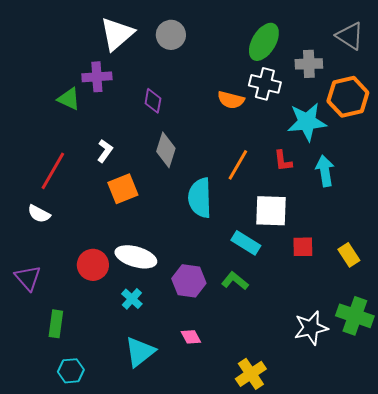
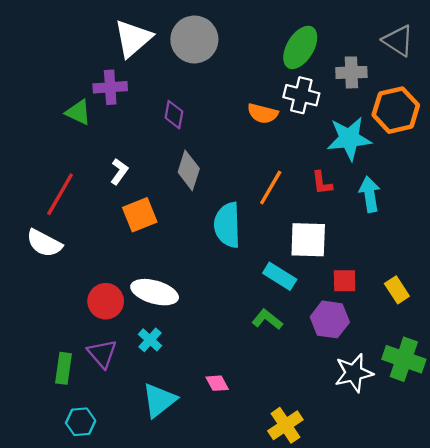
gray circle: (171, 35) -> (194, 39), size x1.4
white semicircle: (39, 214) -> (44, 243), size x1.4
purple triangle: (28, 278) -> (102, 354), moved
purple hexagon: (189, 281) -> (330, 319), moved

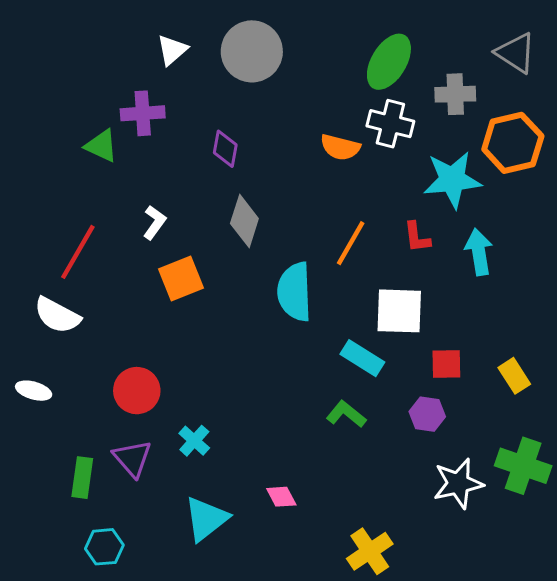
white triangle: (133, 38) -> (172, 50), size x0.6
white ellipse: (155, 292) -> (34, 391), moved, size x0.6
purple hexagon: (330, 319) -> (427, 414), size x0.7

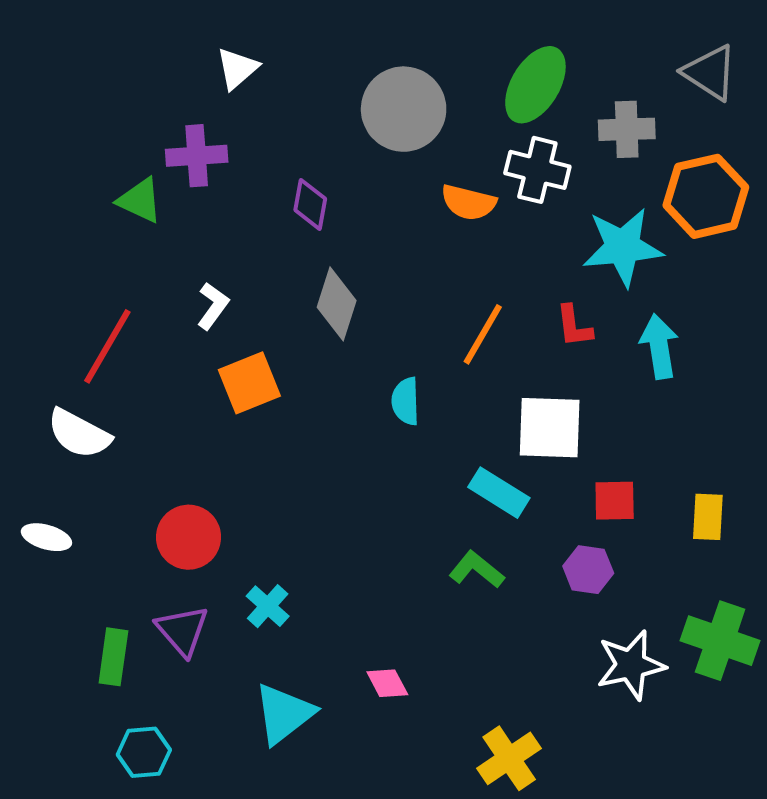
gray circle: (252, 51) -> (404, 109), moved
cyan semicircle: (295, 292) -> (406, 401), size x0.6
yellow rectangle: (514, 376) -> (708, 517), turned 36

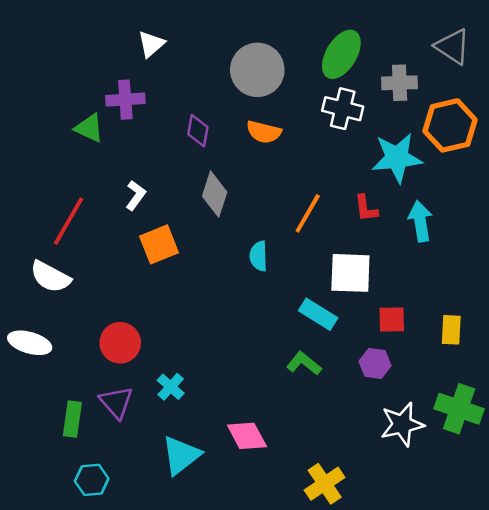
orange semicircle: (468, 202) -> (264, 132), moved
white ellipse: (46, 537) -> (30, 343), size x1.4
pink diamond: (387, 683) -> (247, 436), size x1.5

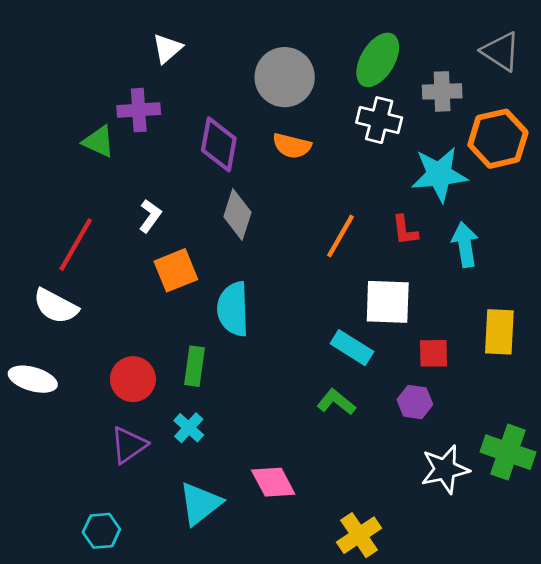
purple diamond: (198, 131) -> (219, 144), size x1.5
cyan semicircle: (259, 256) -> (233, 309), moved, size x1.6
yellow rectangle: (451, 330) -> (499, 332), moved, size x1.4
purple triangle: (116, 402) -> (129, 445), turned 36
green rectangle: (72, 419) -> (194, 366), moved

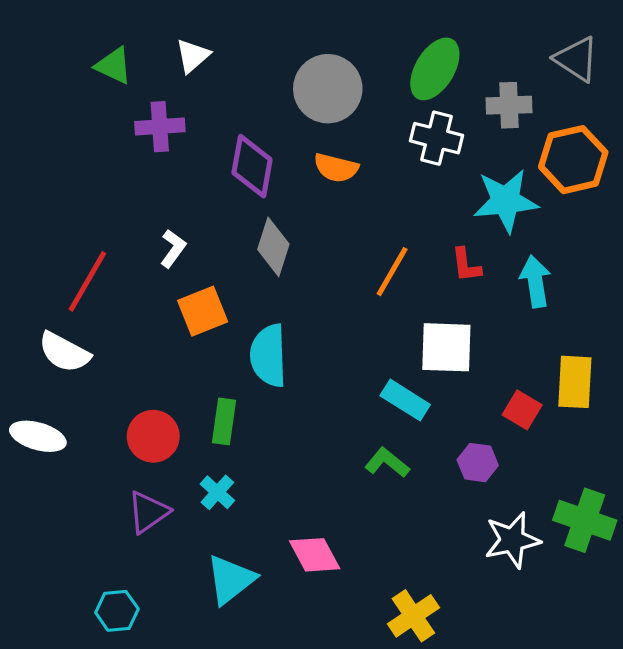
green triangle: (99, 142) -> (114, 66), moved
red square: (434, 353) -> (522, 410), moved, turned 32

